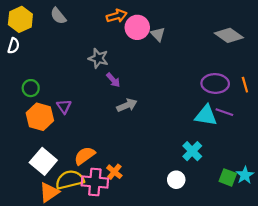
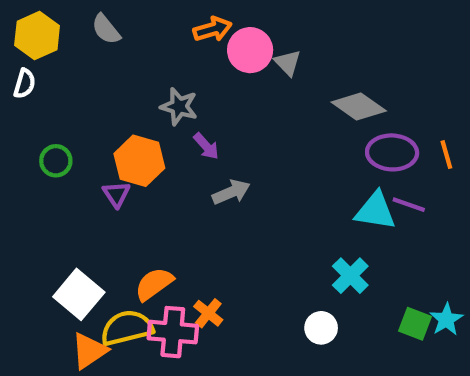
gray diamond: (229, 35) -> (359, 106), moved
orange hexagon: (40, 117) -> (139, 161), moved

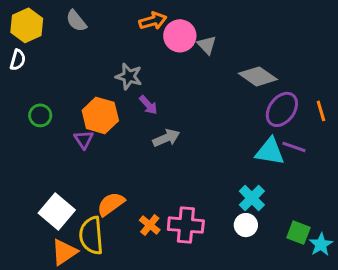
purple ellipse: (392, 152) -> (282, 109), turned -56
cyan star: (446, 319) -> (321, 245), moved
yellow semicircle: (127, 328) -> (91, 236), turned -81
white circle: (321, 328) -> (246, 225), moved
pink cross: (173, 332) -> (186, 225), moved

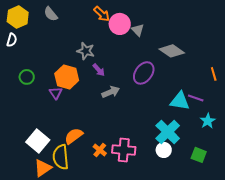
orange arrow: (153, 21) -> (102, 14), turned 60
purple ellipse: (282, 109) -> (144, 73), moved
cyan cross: (252, 198) -> (168, 132), size x1.4
cyan star: (321, 245) -> (208, 121), moved

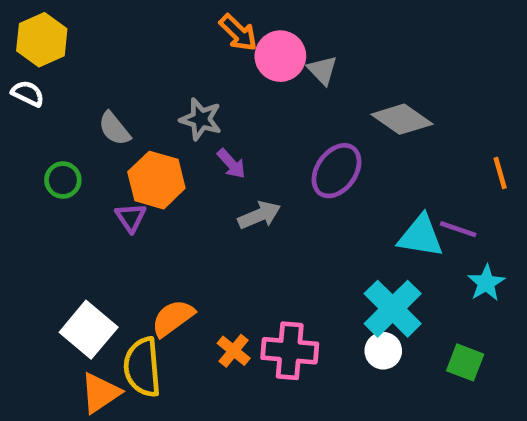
gray semicircle: (51, 14) -> (114, 129), moved
white semicircle: (12, 40) -> (28, 93), turned -80

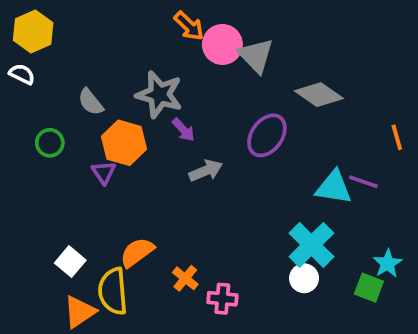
gray triangle: (322, 70) -> (256, 56), size x1.5
gray star: (201, 119) -> (159, 95), size x1.4
cyan star: (486, 283) -> (388, 263), moved
white square: (89, 330) -> (70, 262), size x0.7
pink cross: (290, 351) -> (222, 299), moved, size x0.7

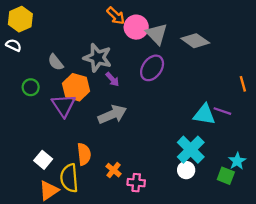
gray diamond: (319, 95) -> (195, 41), moved
purple ellipse: (267, 135) -> (152, 68), moved
gray arrow: (206, 171) -> (112, 114), moved, size x1.4
purple triangle: (104, 173) -> (64, 105), size x1.6
orange semicircle: (137, 252) -> (84, 154), turned 120

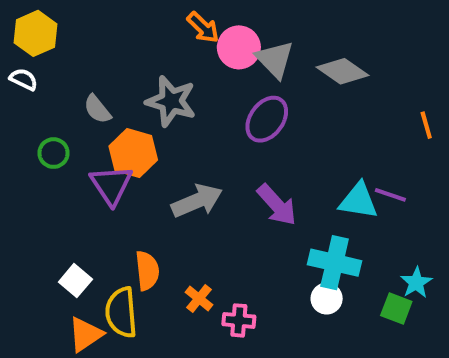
purple arrow: (112, 79) -> (277, 205), moved, size x1.6
orange line: (243, 84) -> (426, 125), moved
cyan cross: (191, 150) -> (335, 263), turned -32

